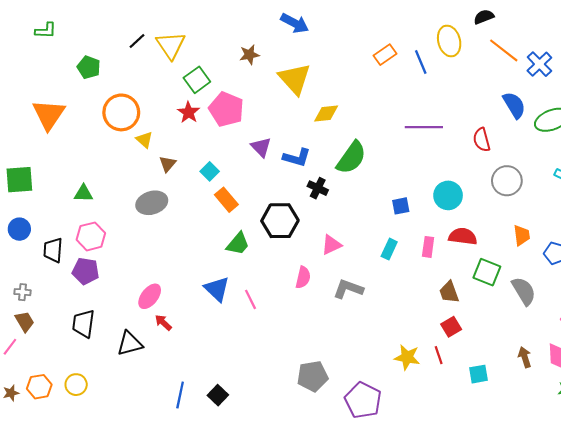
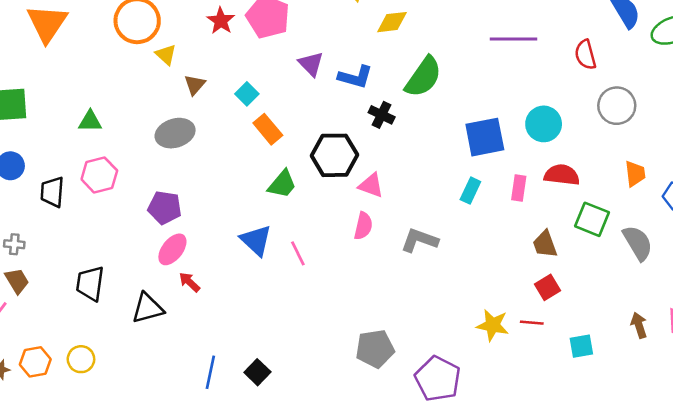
blue square: (401, 206) -> (485, 137), size x1.8
pink triangle: (331, 245) -> (371, 185), moved, turned 45
purple pentagon: (86, 271) -> (165, 208), moved
red line: (439, 355) -> (532, 323), turned -66

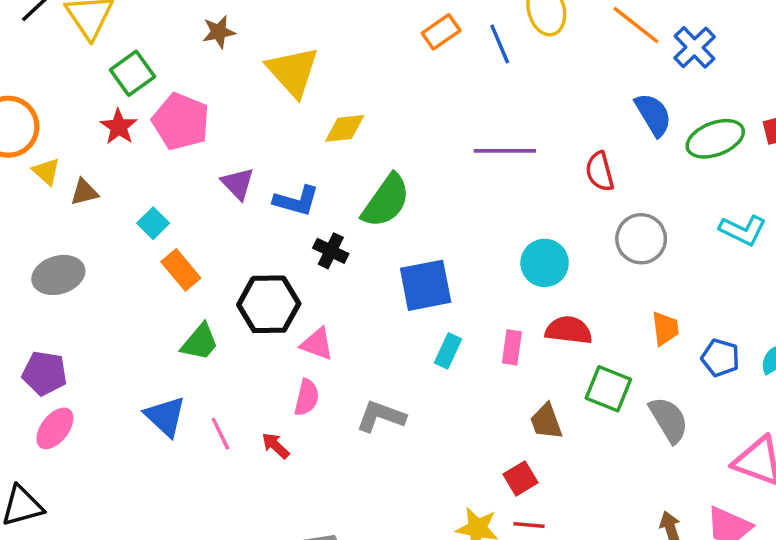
brown triangle: (195, 85) -> (84, 192), moved, turned 35
blue square: (485, 137) -> (426, 285), moved
red arrow: (189, 282) -> (276, 446), moved
red square: (547, 287) -> (520, 478), moved

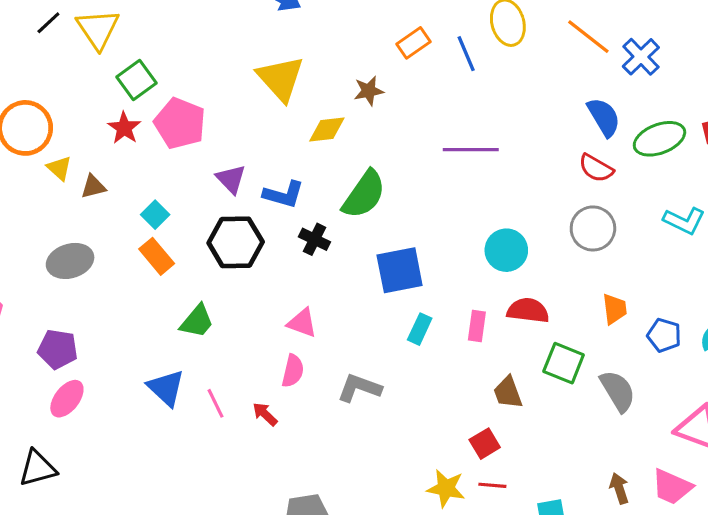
brown star: (219, 32) -> (369, 91), moved
red semicircle: (600, 172) -> (596, 168), moved, turned -45
orange rectangle: (181, 270) -> (157, 256), moved
black hexagon: (269, 304) -> (236, 242), moved

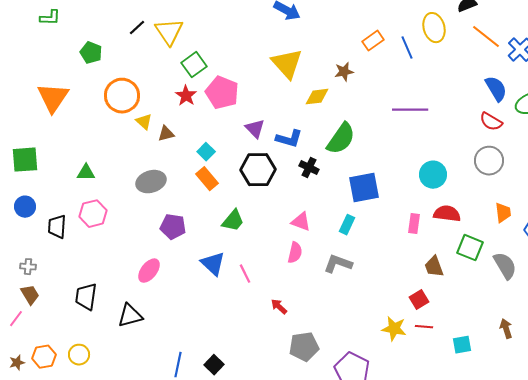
cyan rectangle: (420, 329) -> (347, 225), moved
purple pentagon: (58, 349) -> (173, 227), moved
red arrow: (265, 414) -> (279, 307), moved

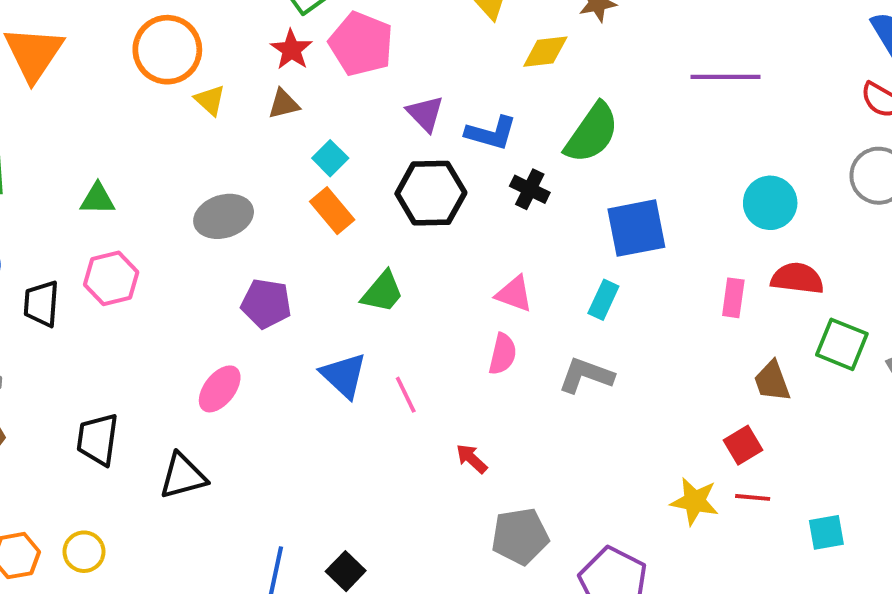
brown triangle: (166, 134) -> (284, 104), moved

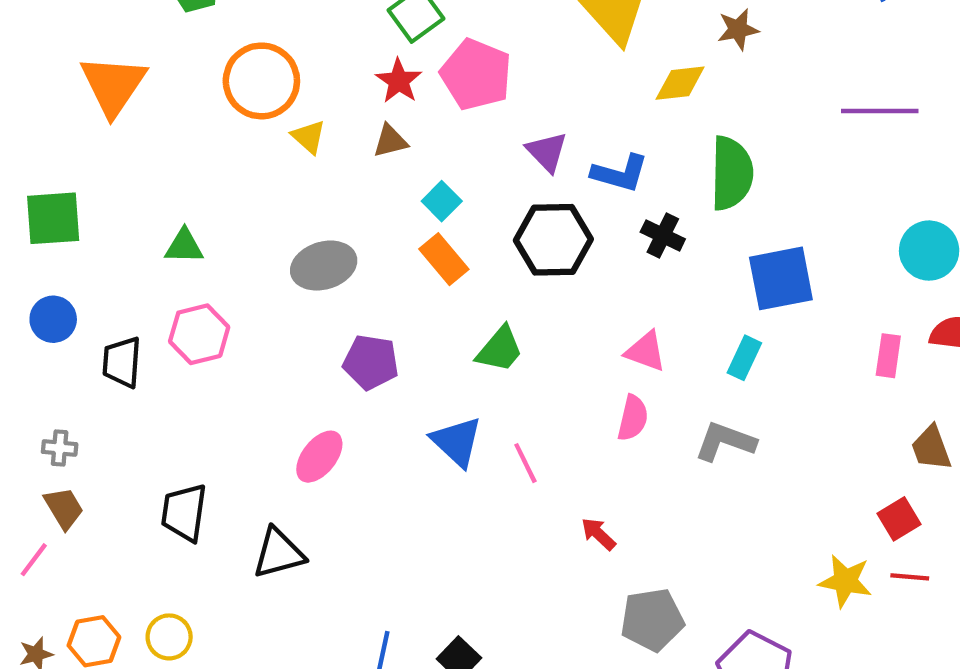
green semicircle: (592, 133) -> (732, 173), turned -34

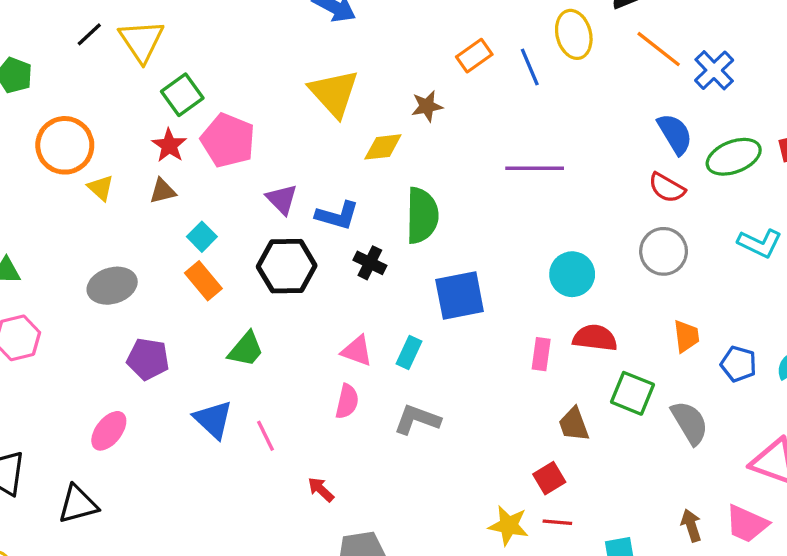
cyan rectangle: (744, 358) -> (409, 353), moved

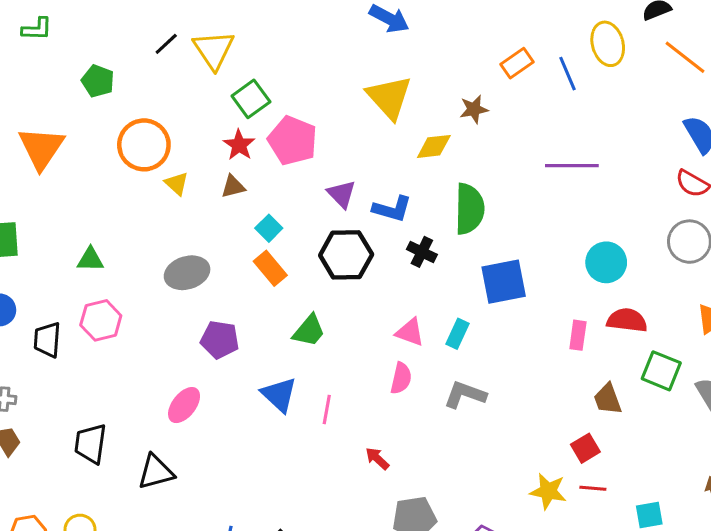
pink line: (265, 436) -> (327, 410), turned 36

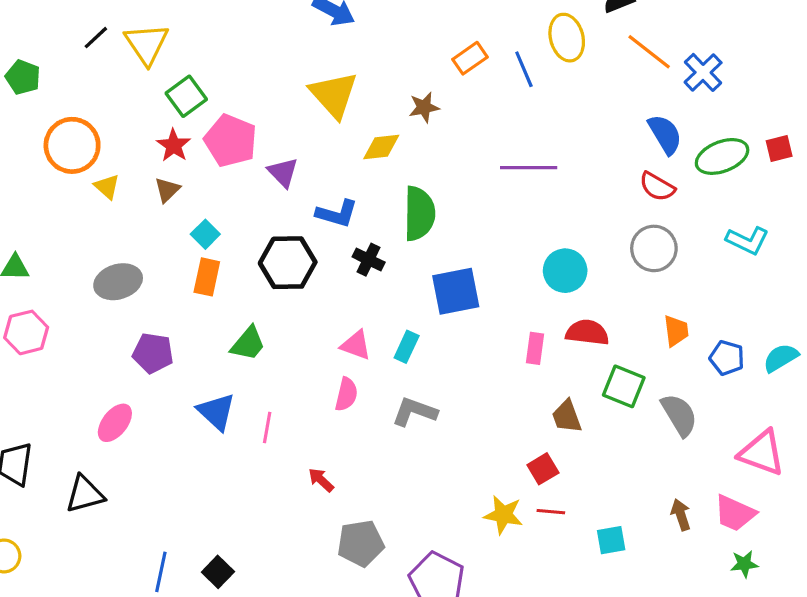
brown triangle: (233, 187) -> (167, 190), turned -30
purple triangle: (342, 194) -> (283, 172), moved
orange rectangle: (270, 268) -> (207, 277), turned 52

